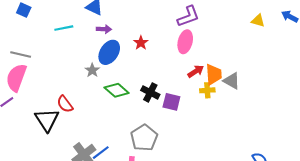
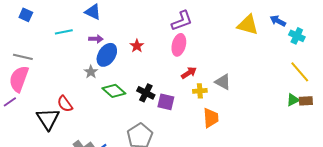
yellow triangle: (258, 21) -> (248, 25), size x1.6
purple arrow: (104, 29) -> (96, 39), moved
orange trapezoid: (214, 74) -> (211, 118), moved

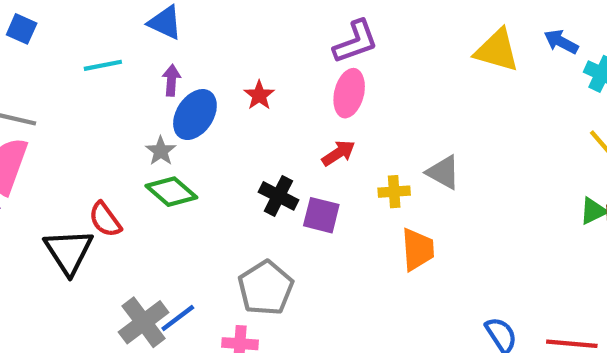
purple arrow: (96, 39) -> (171, 80), turned -88
red arrow: (189, 73) -> (338, 153), moved
green diamond: (114, 91) -> (171, 192), moved

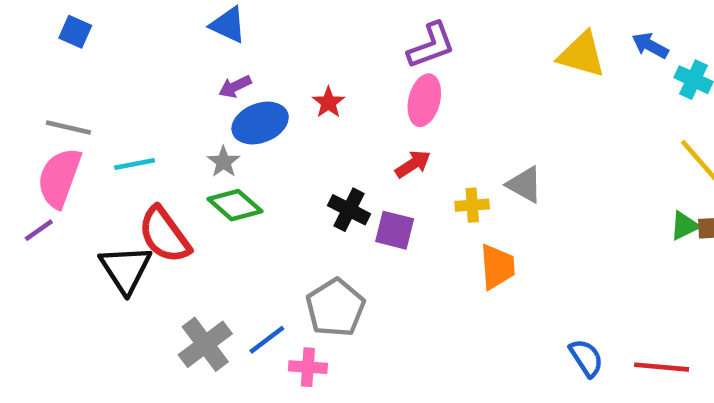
cyan line: (103, 65) -> (135, 164), moved
purple arrow: (171, 80) -> (235, 87), turned -120
blue ellipse: (195, 115) -> (260, 123), turned 36
red semicircle: (105, 219) -> (164, 235), size x1.5
blue line: (178, 318) -> (267, 340), moved

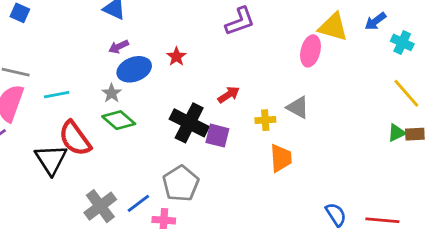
blue arrow: (650, 45) -> (375, 21), turned -65
pink ellipse: (424, 100) -> (310, 51), moved
black cross: (349, 210) -> (189, 123), size x1.5

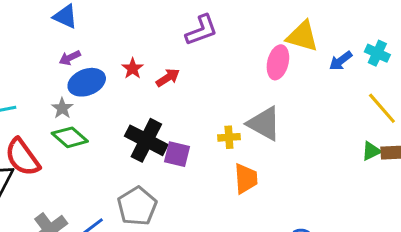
blue arrow: (375, 21) -> (341, 61), moved
red arrow: (229, 95) -> (168, 78), moved
gray triangle: (298, 107) -> (264, 124), size x1.4

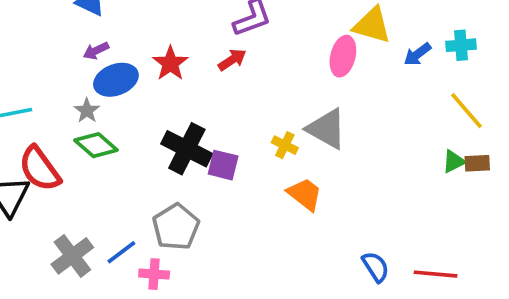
cyan cross: (377, 53) -> (461, 45), turned -30
red star: (133, 68) -> (170, 63), size x1.4
red arrow: (168, 78) -> (232, 60), moved
yellow cross: (229, 137) -> (285, 145), turned 30
orange trapezoid: (246, 179) -> (305, 194), turned -48

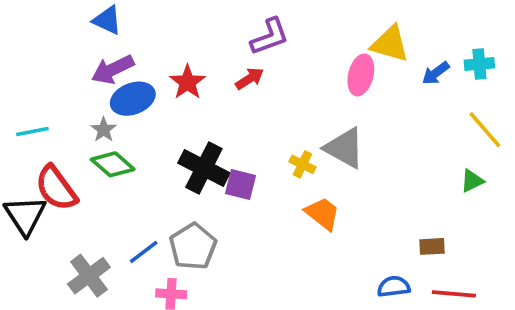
purple arrow: (96, 51) -> (113, 69), size x1.6
brown rectangle: (477, 163) -> (432, 246), moved
blue line: (121, 252) -> (144, 252), moved
blue semicircle: (376, 267) -> (394, 287), turned -64

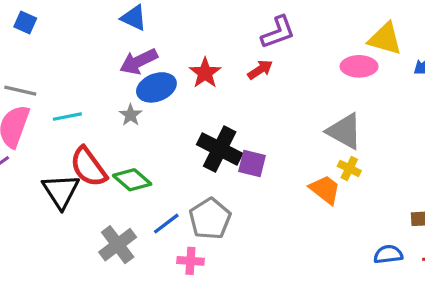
pink ellipse: (361, 75) -> (359, 66), turned 76
green diamond: (113, 164) -> (132, 180), moved
yellow cross: (302, 164) -> (349, 168), moved

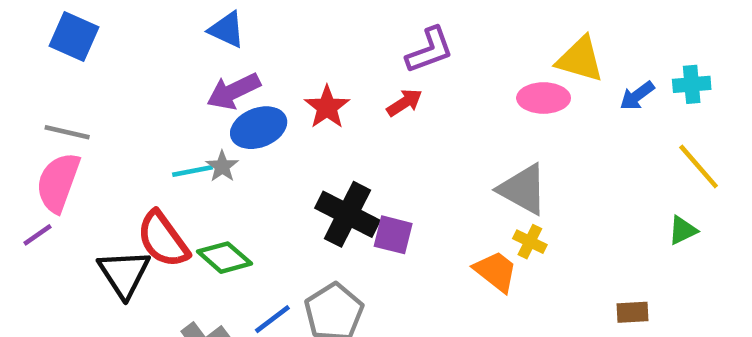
blue square: (25, 23) -> (74, 36), size x1.5
cyan line: (67, 117) -> (193, 171), moved

